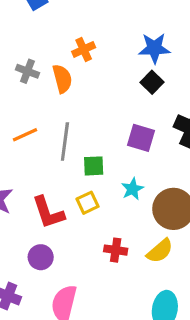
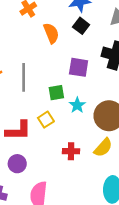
orange semicircle: (62, 79) -> (51, 33), moved
green square: (94, 166) -> (56, 93), moved
red L-shape: (48, 213) -> (18, 131), turned -64

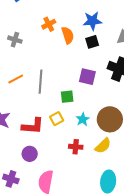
black square: (81, 26) -> (92, 42), turned 32
orange semicircle: (51, 33) -> (68, 35), moved
cyan star: (77, 105) -> (83, 119), moved

